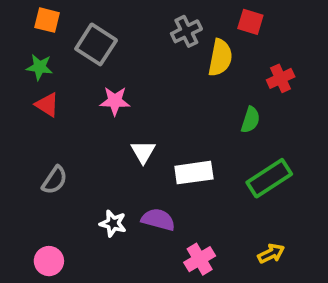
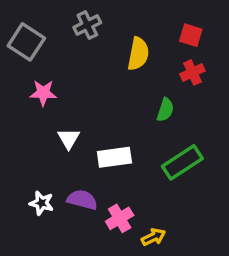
red square: (250, 22) -> (191, 35), moved
gray cross: (186, 31) -> (87, 25), moved
yellow arrow: (271, 254) -> (153, 237), moved
pink cross: (200, 259) -> (120, 218), moved

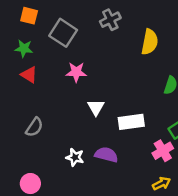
pink cross: (120, 218) -> (163, 151), moved

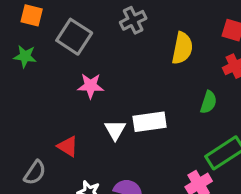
red triangle: (29, 75) -> (68, 146), moved
white rectangle: (131, 122) -> (150, 122), moved
gray semicircle: (34, 127) -> (35, 173), moved

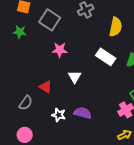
white rectangle: (150, 122) -> (106, 57), moved, turned 42

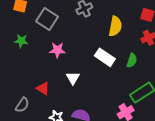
green star: (20, 32) -> (21, 41), moved

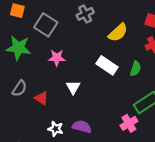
yellow semicircle: (115, 26) -> (118, 33), turned 36
green star: (21, 41) -> (18, 48), size x1.6
gray semicircle: (22, 105) -> (19, 88), moved

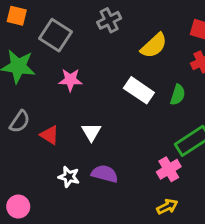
white triangle: (73, 87) -> (91, 132), moved

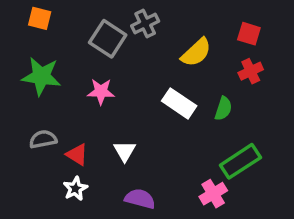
gray square: (55, 35) -> (108, 39), moved
gray semicircle: (20, 122) -> (43, 139), turned -135
white star: (69, 177) -> (75, 189), moved, turned 30

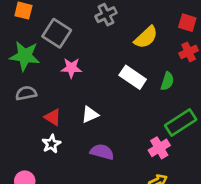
gray square: (108, 39) -> (57, 33), moved
gray semicircle: (43, 139) -> (26, 93), moved
white triangle: (125, 151) -> (90, 115), turned 36

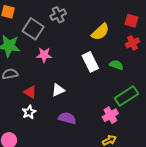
gray cross: (106, 15) -> (58, 15), moved
white rectangle: (133, 77) -> (90, 62), turned 30
green semicircle: (167, 81) -> (116, 65), turned -88

